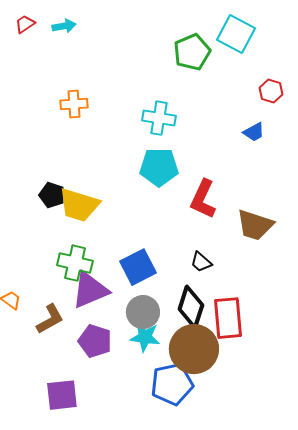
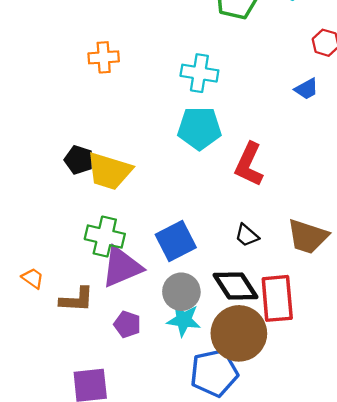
brown trapezoid: (255, 225) -> (308, 237), moved
black diamond: (191, 307) -> (235, 286), turned -51
brown L-shape: (50, 319) -> (77, 300), turned 32
purple pentagon: (95, 341) -> (127, 324), size x0.7

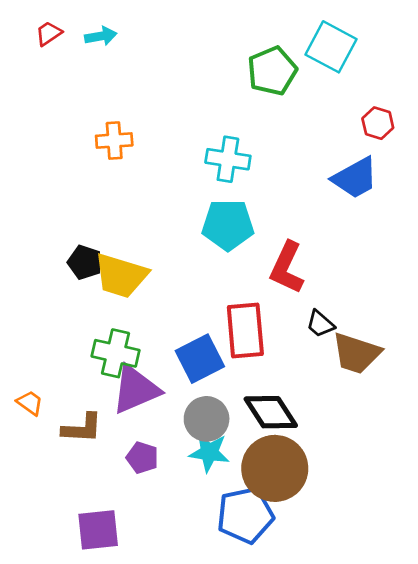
blue trapezoid: (306, 89) -> (355, 178), size x1.6
black trapezoid: (247, 235) -> (320, 324), moved
red rectangle: (277, 298) -> (245, 331), moved

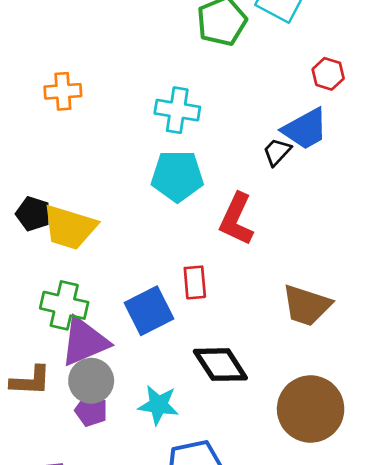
black trapezoid: (320, 324) -> (277, 152), moved, turned 92
red rectangle: (245, 331) -> (195, 282), size x0.6
gray circle: (207, 419) -> (91, 381), moved
brown circle: (275, 468) -> (311, 409), moved

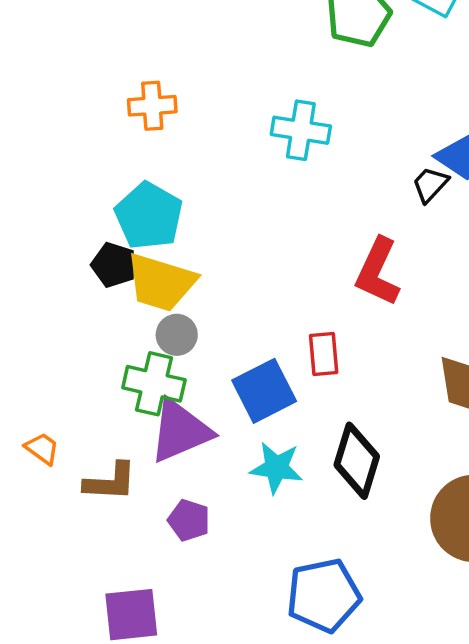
cyan pentagon: (177, 176) -> (149, 216), moved, turned 30
black diamond: (220, 365) -> (357, 461), turned 50
gray circle: (91, 381) -> (177, 335), moved, size x0.7
cyan star: (158, 405) -> (276, 468), moved

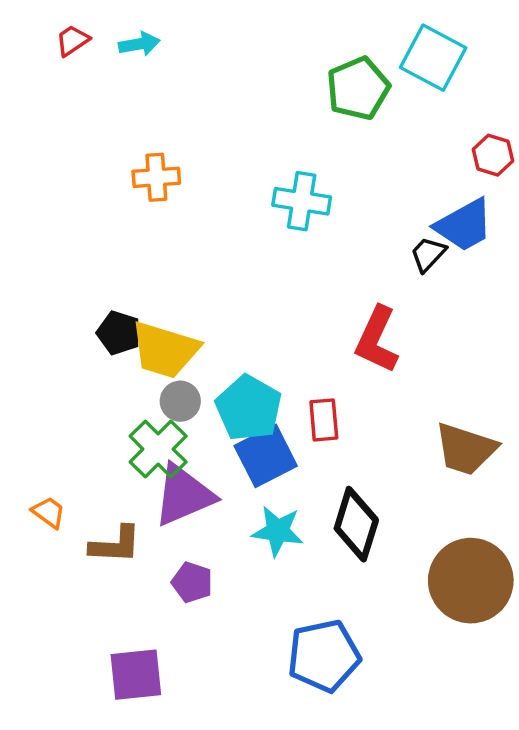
cyan pentagon: (149, 216) -> (249, 408), moved
green cross: (154, 384) -> (158, 449), turned 32

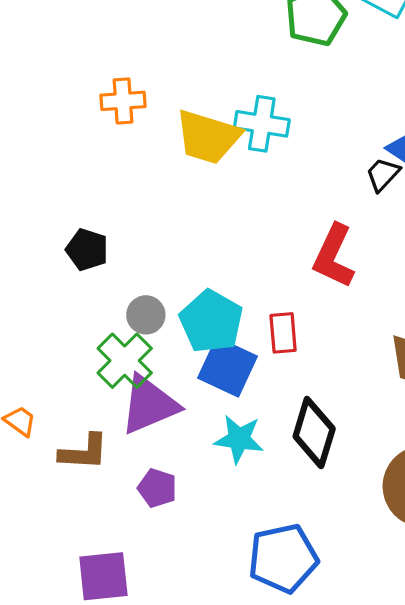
yellow trapezoid: (165, 350) -> (208, 137), moved
blue square: (266, 456) -> (228, 367), turned -38

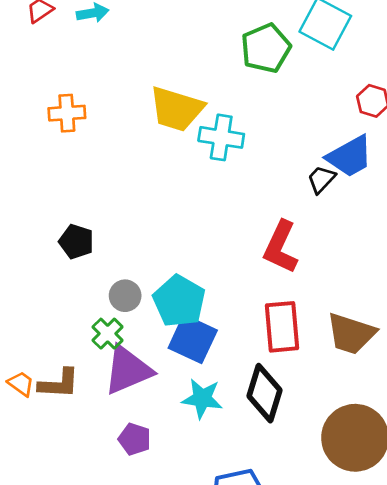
orange cross: (123, 101) -> (67, 113), moved
yellow trapezoid: (208, 137) -> (177, 109), moved
red rectangle: (283, 333) -> (282, 327), moved, size x1.5
green cross: (125, 361) -> (108, 334), size x0.7
brown L-shape: (84, 452) -> (59, 384), moved

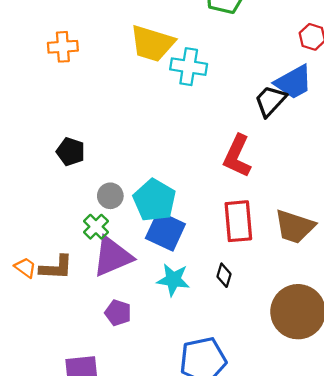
black trapezoid: (321, 179) -> (270, 101), size x1.4
black diamond: (264, 393) -> (224, 275), size x0.5

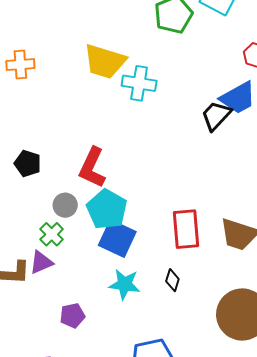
red L-shape: (237, 156) -> (92, 168), moved
purple triangle: (113, 256) -> (41, 262), moved, size x0.6
purple pentagon: (118, 313) -> (72, 316), turned -30

